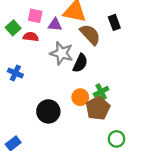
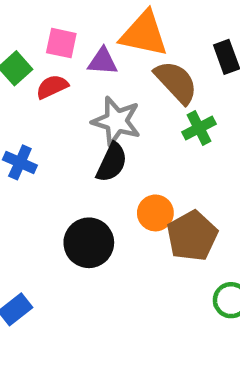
red semicircle: (31, 37) -> (52, 87), turned -32
black semicircle: (80, 63) -> (112, 162), moved
green cross: (101, 92) -> (199, 128), moved

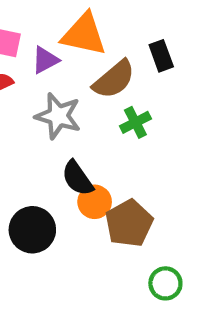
purple triangle: (103, 61) -> (45, 60), turned -32
brown semicircle: (176, 82) -> (114, 79), turned 93
black semicircle: (112, 162) -> (77, 178), moved, turned 120

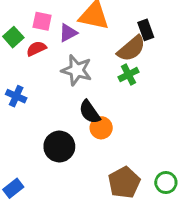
brown semicircle: (114, 79) -> (131, 49), moved
brown pentagon: (129, 223) -> (124, 183), moved
green circle: (165, 283) -> (166, 183), moved

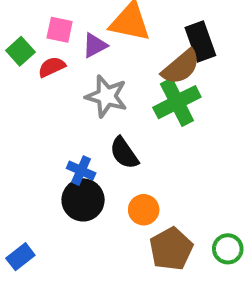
black rectangle: (146, 30) -> (200, 41), size x1.4
green cross: (128, 75) -> (177, 102), size x1.6
blue cross: (16, 96) -> (81, 171), moved
orange circle: (101, 128) -> (144, 210), moved

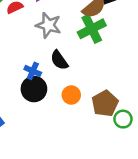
brown pentagon: (171, 249) -> (105, 103), moved

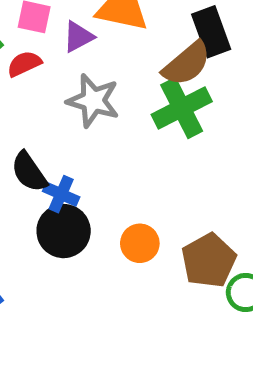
black semicircle: (59, 60) -> (29, 172), moved

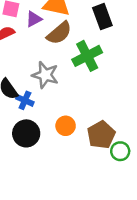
brown semicircle: (187, 64) -> (59, 33), moved
gray star: (93, 101) -> (45, 75), moved
black circle: (64, 231) -> (26, 133), moved

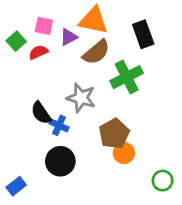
orange circle: (66, 126) -> (124, 153), moved
brown pentagon: (101, 135) -> (114, 134), moved

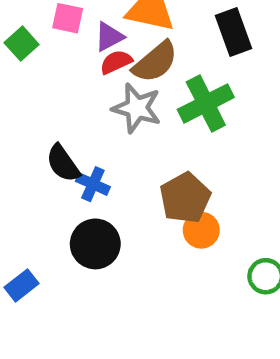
red semicircle: (38, 52) -> (116, 62), moved
gray star: (81, 98) -> (137, 108), moved

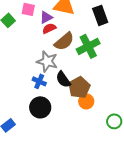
brown semicircle: (155, 62) -> (64, 41), moved
gray star: (137, 108) -> (47, 61), moved
black semicircle: (63, 163) -> (63, 79), moved

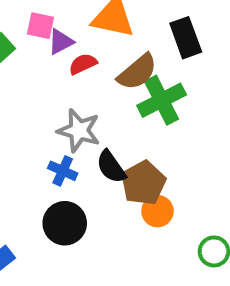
purple triangle: (46, 17) -> (61, 42), moved
brown semicircle: (64, 41) -> (137, 72), moved

